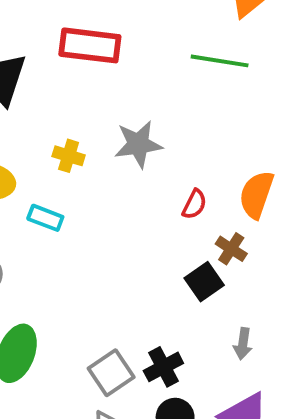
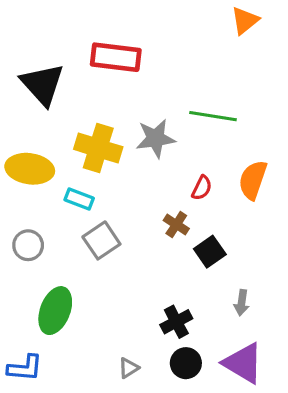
green line: (220, 61) -> (213, 116), moved
yellow cross: (69, 156) -> (98, 148), size x1.8
brown cross: (231, 249) -> (176, 225), moved
gray square: (111, 373) -> (101, 240), moved

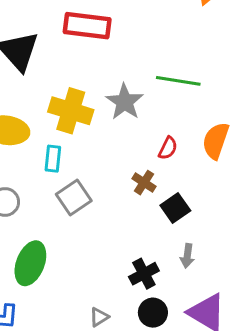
gray star: (156, 138) -> (125, 102), turned -30
cyan rectangle: (79, 199) -> (53, 159), turned 75
gray arrow: (242, 303) -> (187, 256), moved

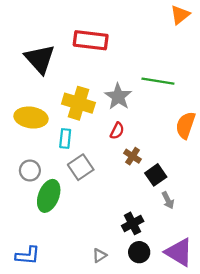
red semicircle: (168, 148) -> (117, 131), moved
gray arrow: (187, 256) -> (168, 200), moved, turned -35
green ellipse: (30, 263) -> (49, 196), moved

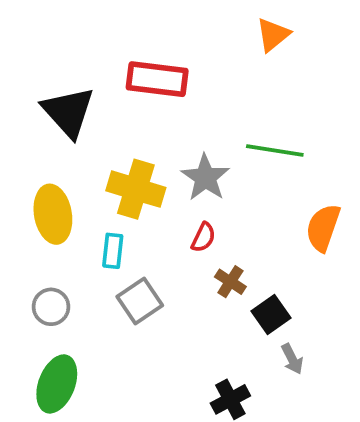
orange triangle: (180, 15) -> (273, 35), moved
yellow ellipse: (31, 118) -> (53, 214), turned 72
green ellipse: (49, 196) -> (57, 384), moved

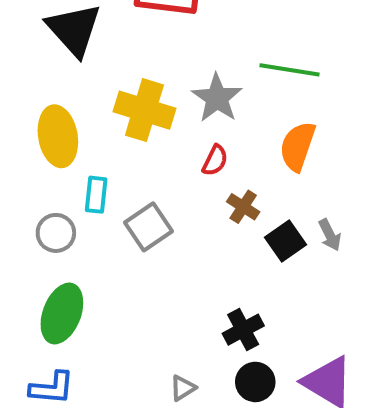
orange semicircle: (323, 228) -> (298, 146), moved
cyan rectangle: (113, 251) -> (96, 195), moved
gray arrow: (292, 359) -> (330, 235), moved

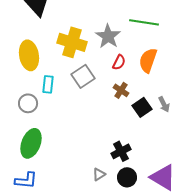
red semicircle: (215, 160) -> (119, 62), moved
gray square: (149, 227) -> (83, 76), moved
gray triangle: (183, 388) -> (99, 174), moved

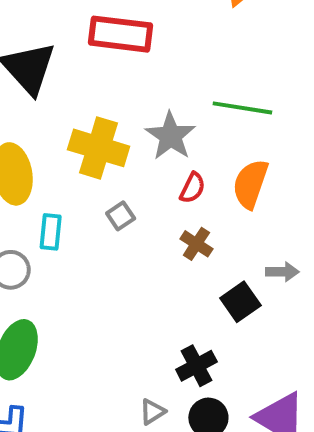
gray square: (83, 76) -> (121, 216), size x0.6
gray arrow: (164, 104) -> (282, 272), turned -63
black square: (142, 107) -> (240, 302), moved

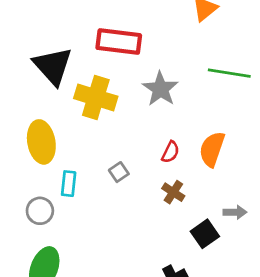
green line: (242, 108) -> (229, 73), moved
gray star: (170, 136) -> (160, 89), moved
yellow cross: (99, 148) -> (96, 97), moved

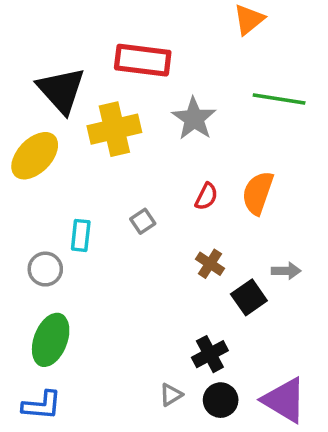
yellow cross: (96, 97) -> (114, 129), turned -30
yellow ellipse: (41, 142) -> (35, 156), moved, turned 54
brown cross: (173, 192) -> (210, 264), moved

